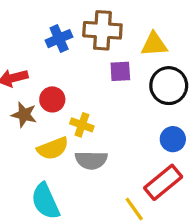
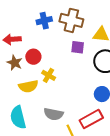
gray semicircle: (91, 160) -> (54, 114), moved

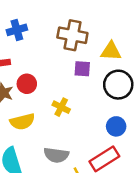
blue cross: (44, 21) -> (17, 30), moved
yellow cross: (49, 75) -> (61, 107), moved

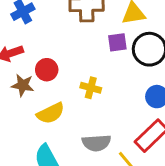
purple square: (82, 69) -> (117, 42), moved

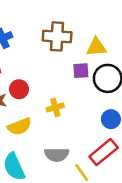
yellow cross: (91, 88) -> (55, 107), turned -35

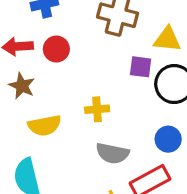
red circle: (19, 89) -> (56, 49), moved
gray semicircle: (57, 155) -> (112, 153), moved

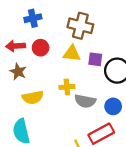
yellow triangle: (167, 39) -> (72, 53), moved
gray semicircle: (112, 153) -> (85, 101), moved

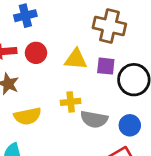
brown cross: (80, 26) -> (109, 26), moved

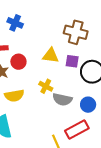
blue cross: (25, 16) -> (15, 23), turned 35
red circle: (36, 53) -> (18, 62), moved
yellow cross: (71, 102) -> (46, 86), turned 32

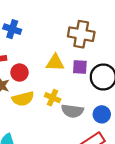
yellow semicircle: (14, 96) -> (23, 99), moved

